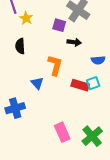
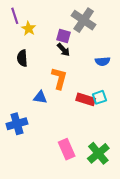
black arrow: (74, 42) -> (63, 50), moved, turned 40
blue semicircle: (98, 60) -> (103, 61), moved
blue triangle: (37, 83) -> (40, 97), turned -40

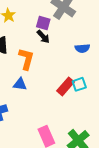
orange L-shape: (59, 78) -> (26, 59), moved
red rectangle: (86, 99) -> (65, 86), turned -66

